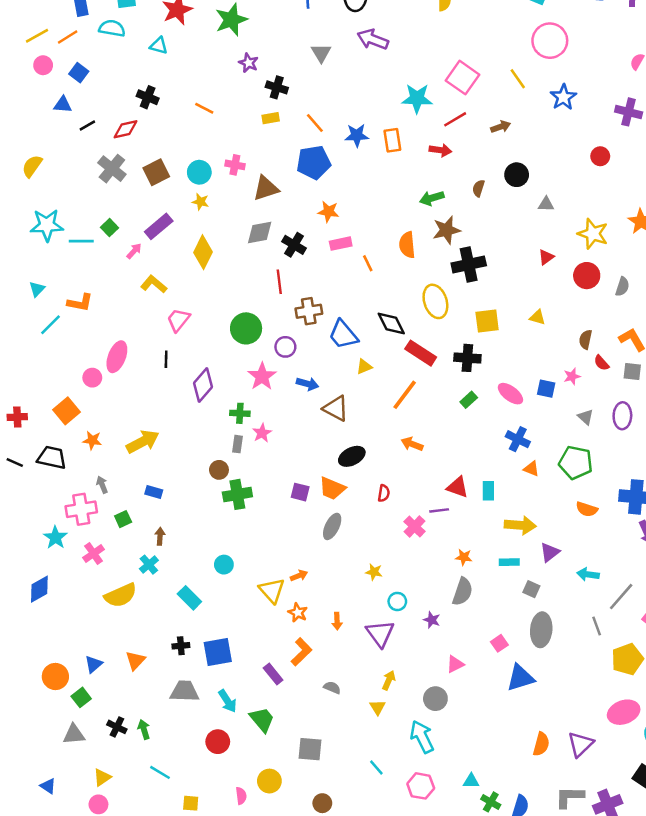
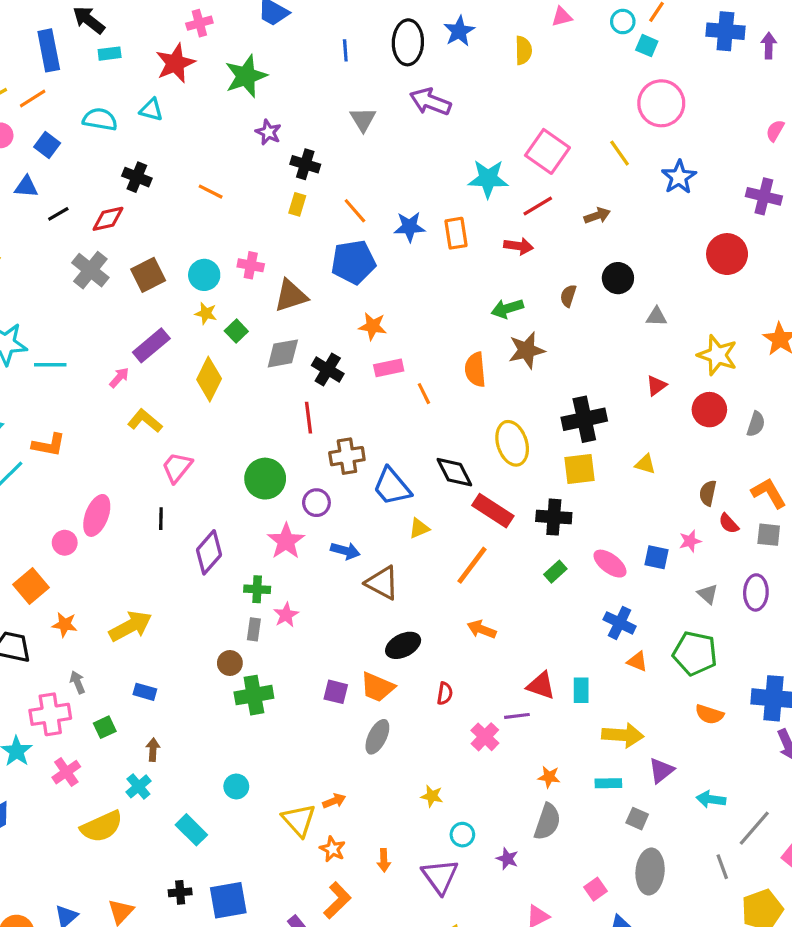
cyan semicircle: (112, 28) -> (100, 119), moved
yellow rectangle: (271, 118) -> (297, 204), turned -63
red circle: (600, 156) -> (727, 254), size x1.6
green square: (110, 228) -> (236, 331), moved
black cross: (469, 264) -> (584, 419), moved

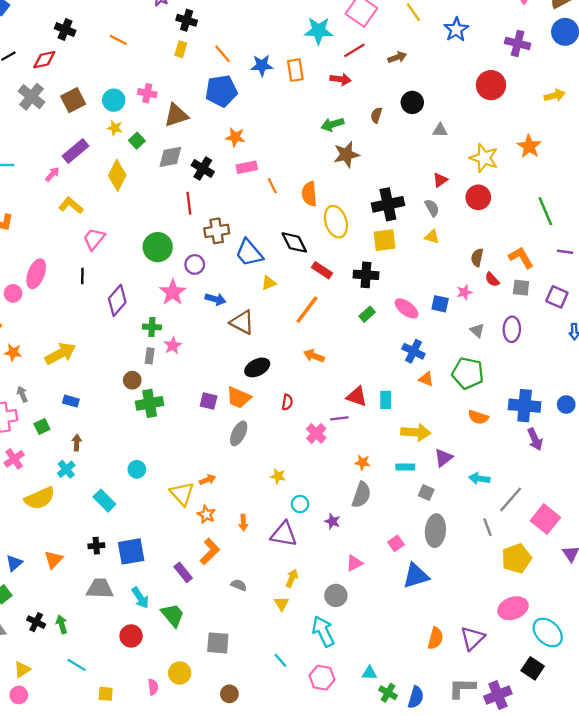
orange semicircle: (475, 370) -> (309, 194), moved
gray semicircle: (756, 424) -> (432, 208), moved, turned -48
red rectangle: (493, 511) -> (322, 270), size x0.7
purple triangle: (440, 876) -> (284, 534), turned -44

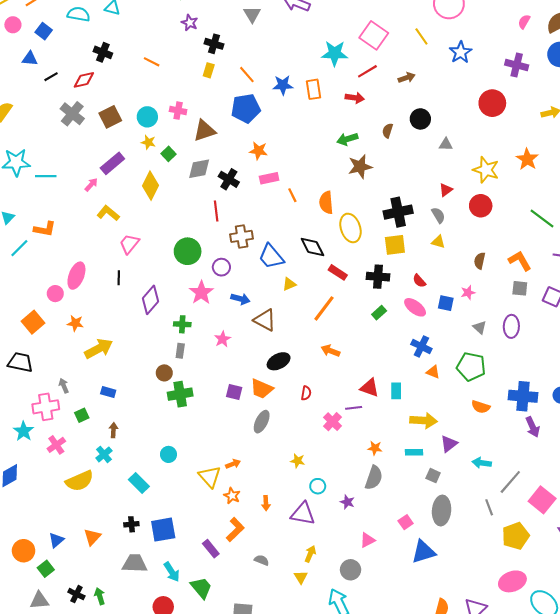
green line: (545, 211) -> (542, 218), turned -30
red semicircle: (492, 280) -> (419, 281), moved
pink star: (173, 345) -> (222, 339), moved
orange star: (13, 352) -> (75, 323), moved

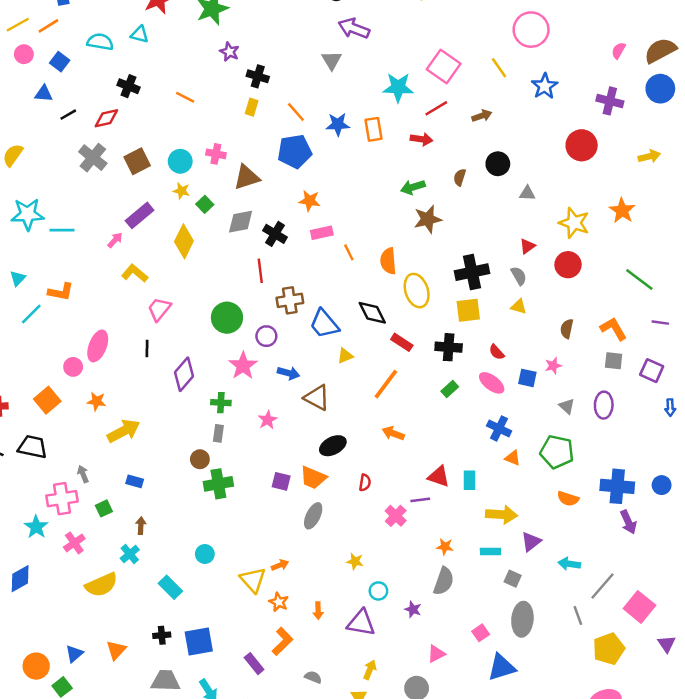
gray triangle: (252, 14) -> (332, 60), moved

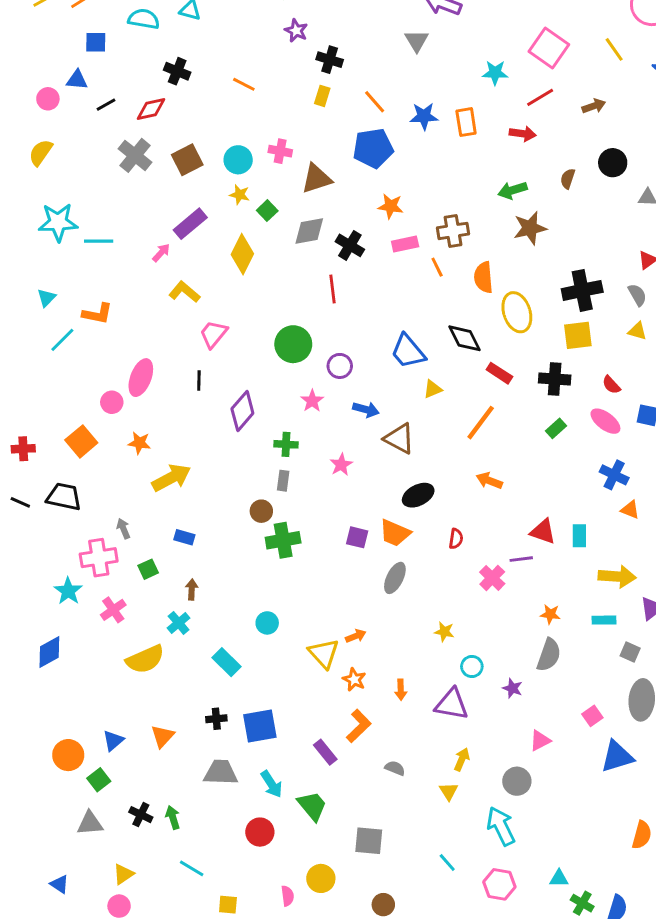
pink circle: (24, 54) -> (48, 99), moved
blue square: (60, 62) -> (96, 42), turned -36
cyan star: (398, 87) -> (495, 73), size x0.7
brown cross: (290, 300) -> (453, 231), moved
pink star: (243, 366) -> (312, 401), size x0.7

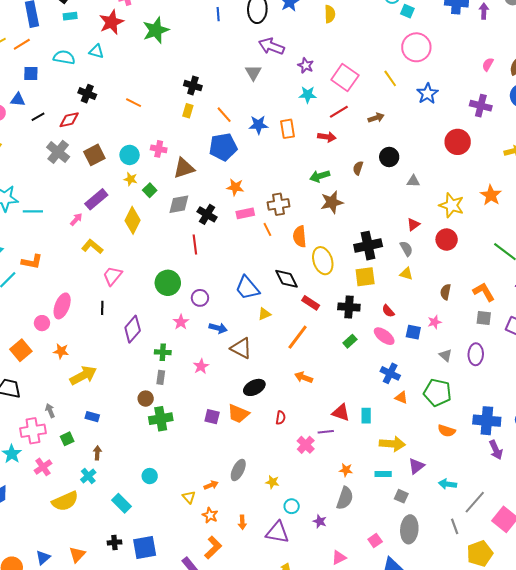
purple star: (296, 31) -> (306, 65), moved
gray ellipse: (395, 578) -> (238, 470), moved
yellow triangle: (324, 653) -> (189, 497), size x0.6

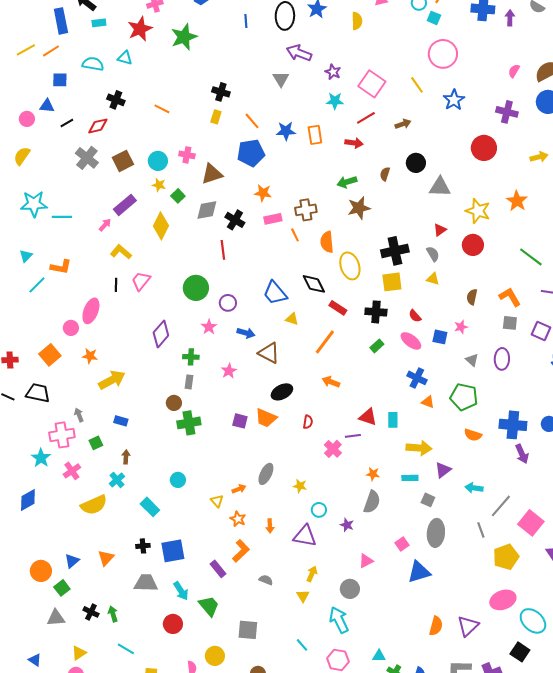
gray triangle: (413, 181) -> (440, 187), size x1.6
black line: (102, 308) -> (116, 285), moved
yellow triangle: (264, 314) -> (292, 319), turned 40

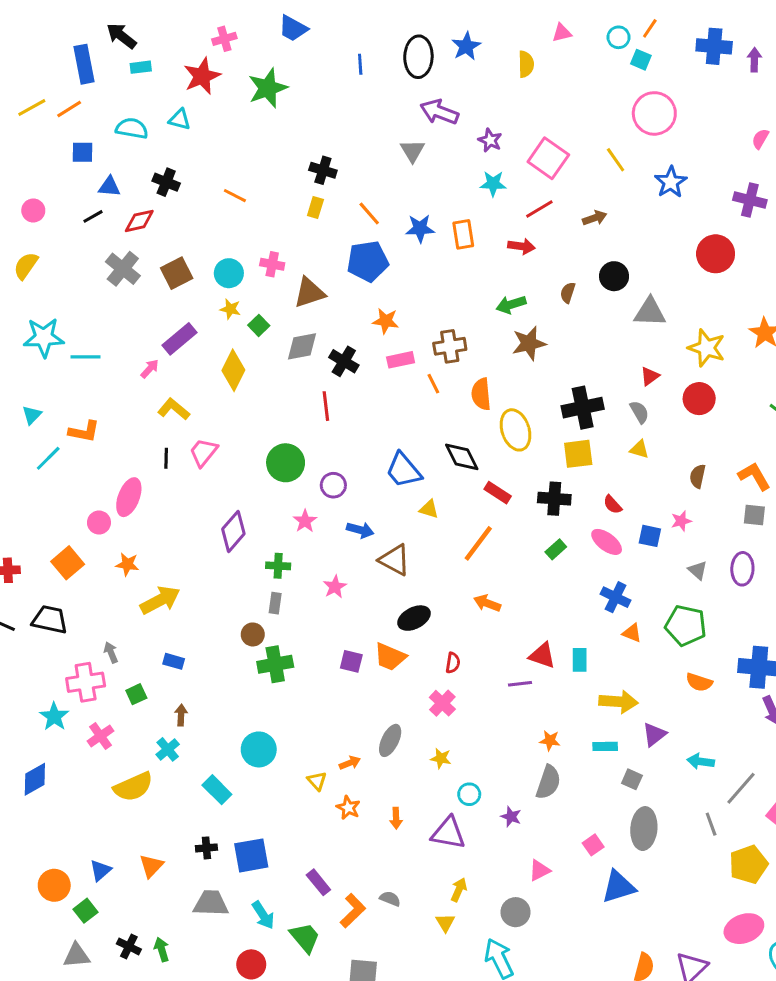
blue triangle: (47, 106) -> (109, 187), moved
pink cross: (333, 449) -> (442, 703), moved
cyan circle: (178, 480) -> (259, 749), size x1.5
orange L-shape: (241, 551) -> (353, 911), moved

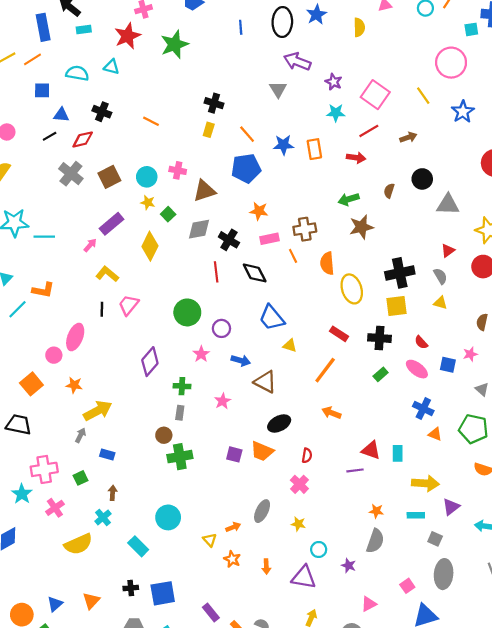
cyan square: (641, 60) -> (471, 29), moved, turned -32
black diamond: (462, 457) -> (255, 273), moved
gray arrow: (111, 652) -> (81, 435), moved, turned 48

